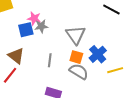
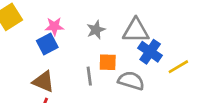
gray star: (41, 26) -> (96, 30), moved
gray triangle: (76, 35) -> (136, 31), moved, turned -40
orange square: (76, 57) -> (108, 62), moved

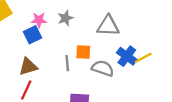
gray star: (96, 30) -> (65, 18), moved
blue cross: (150, 52) -> (127, 56), moved
brown triangle: (43, 82) -> (28, 67), turned -42

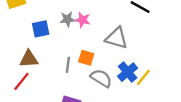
gray star: (65, 18) -> (67, 19), moved
pink star: (39, 20) -> (83, 20), moved
yellow line: (143, 58) -> (143, 77), turned -36

